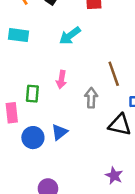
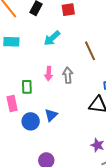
brown line: (114, 74) -> (90, 51), moved
gray arrow: (91, 98) -> (68, 75), moved

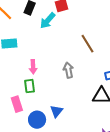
cyan arrow: (52, 38) -> (48, 21), moved
pink arrow: (49, 74) -> (33, 67), moved

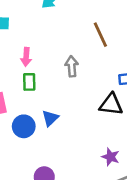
green rectangle: (29, 86) -> (29, 82), moved

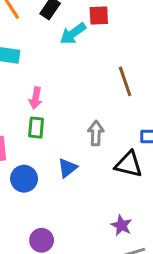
gray arrow: (72, 66) -> (96, 133), moved
blue triangle: (50, 118) -> (68, 168), moved

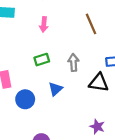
pink arrow: (36, 98) -> (44, 24), moved
green rectangle: (36, 128) -> (42, 60), moved, turned 72

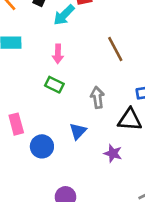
green rectangle: (42, 60) -> (54, 85), moved, turned 48
purple star: (97, 127) -> (113, 153), moved

